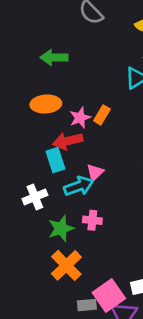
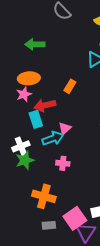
pink star: (80, 118) -> (24, 94), moved
green star: (61, 228) -> (25, 160), moved
orange cross: (66, 265) -> (44, 196), turned -30
gray rectangle: (87, 305) -> (49, 225), moved

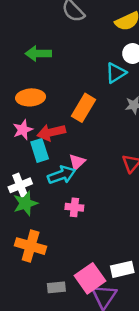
orange rectangle: (70, 86) -> (84, 108), size x1.5
pink star: (24, 94) -> (23, 130), moved
orange cross: (44, 196) -> (31, 246), moved

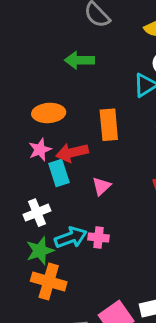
green arrow: (38, 54) -> (79, 60), moved
orange rectangle: (84, 108) -> (109, 125), turned -36
cyan arrow: (62, 175) -> (71, 238), moved
green star: (25, 203) -> (40, 251), moved

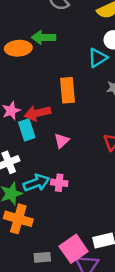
orange ellipse: (49, 113) -> (18, 48), moved

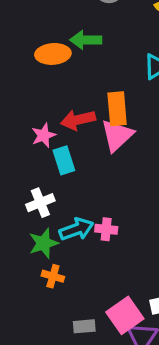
red arrow: (38, 113) -> (78, 120), moved
pink triangle: (62, 141) -> (117, 135), moved, size x1.6
orange cross: (18, 219) -> (53, 276), size x0.6

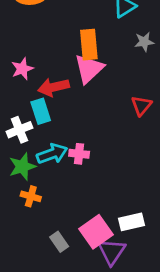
red arrow: (78, 120) -> (53, 87), moved
cyan rectangle: (64, 160) -> (41, 111), moved
gray rectangle: (84, 326) -> (59, 242), turned 60

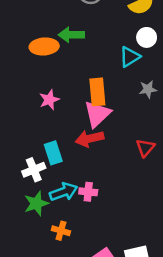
pink star: (22, 69) -> (49, 100), moved
red arrow: (53, 87) -> (90, 139), moved
orange cross: (31, 196) -> (61, 231), moved

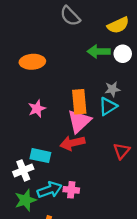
green arrow: (71, 35) -> (99, 51), moved
cyan triangle: (130, 57) -> (108, 106), moved
gray star: (148, 89) -> (112, 89), moved
cyan rectangle: (53, 153) -> (40, 156), turned -60

